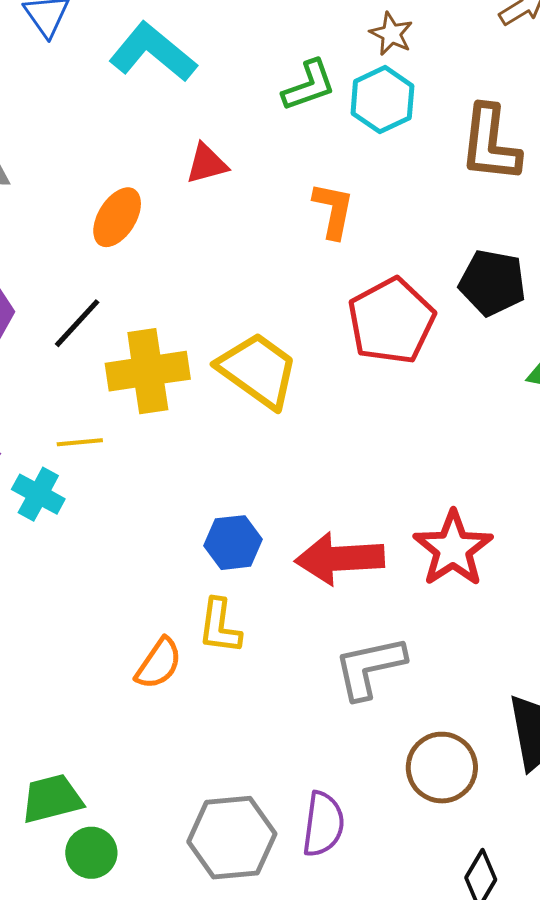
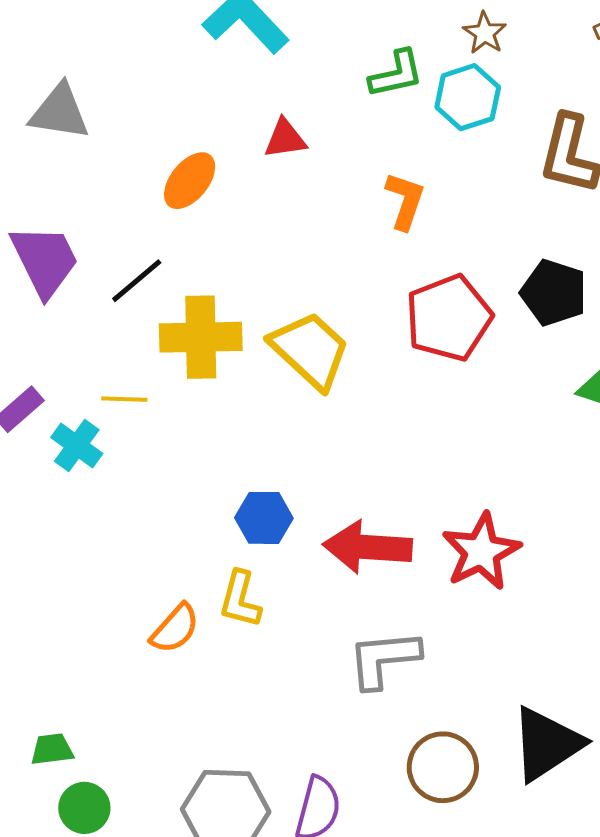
green trapezoid: (52, 799) -> (52, 749), size x0.7

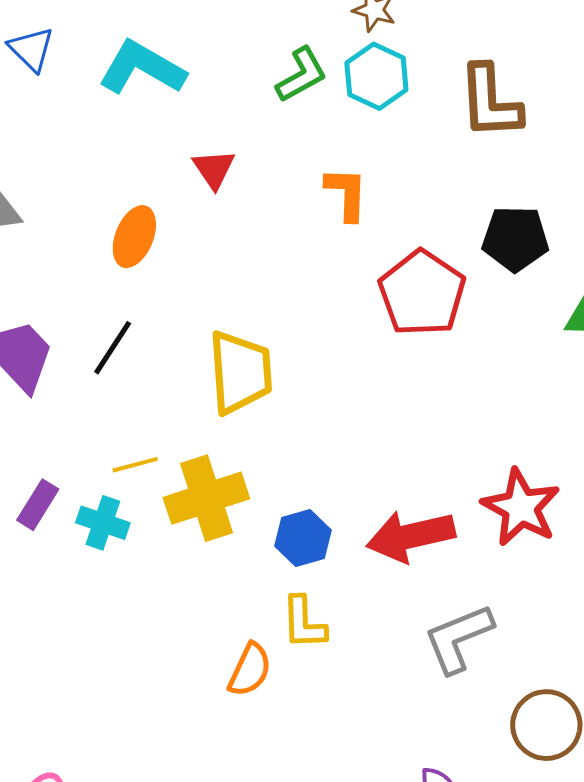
red triangle: (285, 139) -> (214, 169), turned -39
yellow cross: (201, 337) -> (206, 498), moved
yellow trapezoid: (310, 350) -> (240, 372), moved, turned 60

